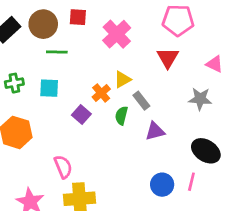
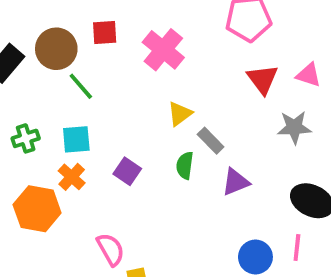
green line: (57, 52) -> (81, 86), turned 55
red triangle: (168, 58) -> (263, 79), moved
orange cross: (101, 93) -> (72, 177), moved

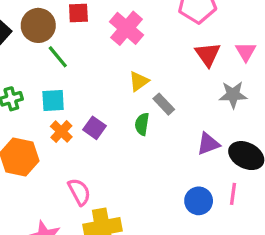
pink triangle: (309, 75) -> (246, 52), turned 40
orange cross: (72, 177) -> (61, 132), moved
purple triangle: (236, 182) -> (208, 144), moved

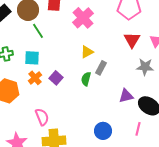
gray rectangle: (164, 104) -> (101, 68), turned 64
blue circle: (199, 201) -> (103, 131), moved

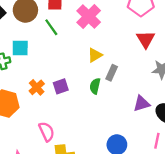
green line: (38, 31) -> (51, 27), moved
cyan square: (32, 58) -> (20, 48), moved
purple square: (56, 78) -> (61, 86), turned 32

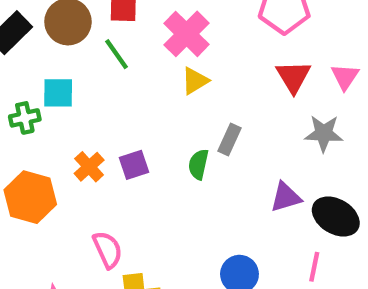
yellow triangle: (95, 55) -> (195, 81), moved

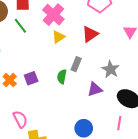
red triangle: (293, 77) -> (90, 34), moved, turned 30
gray star: (324, 133) -> (111, 69), moved, turned 30
purple triangle: (286, 197) -> (95, 89), moved

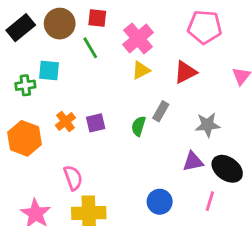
gray star: (111, 69) -> (208, 125), turned 30
purple triangle: (95, 89) -> (193, 162), moved

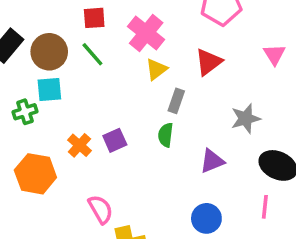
brown circle: (60, 24) -> (49, 52), moved
gray rectangle: (161, 111) -> (176, 101), moved
purple triangle: (193, 162) -> (212, 161), moved

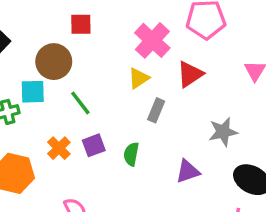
pink cross: (146, 33) -> (152, 40), moved
brown circle: (49, 52) -> (54, 62), moved
green line: (92, 54) -> (80, 103), moved
green semicircle: (166, 135) -> (131, 154), moved

